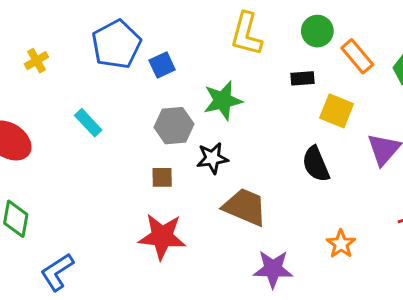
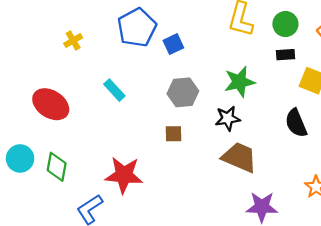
green circle: (317, 31) -> (285, 24), moved
green star: (223, 101) -> (239, 82), moved
black star: (212, 158) -> (228, 118), moved
red star: (162, 237) -> (124, 175), moved

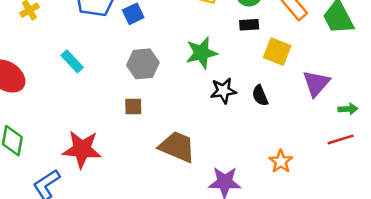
black star: (228, 118) -> (223, 91), moved
black semicircle: (296, 123) -> (260, 96), size x0.7
brown trapezoid: (239, 157) -> (177, 147), moved

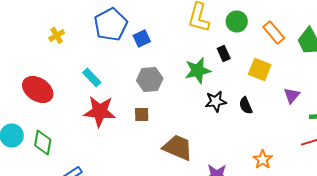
black rectangle: (249, 25) -> (224, 54), moved, turned 70
purple triangle: (316, 83) -> (292, 96), size x0.7
red star: (82, 149) -> (100, 112), moved

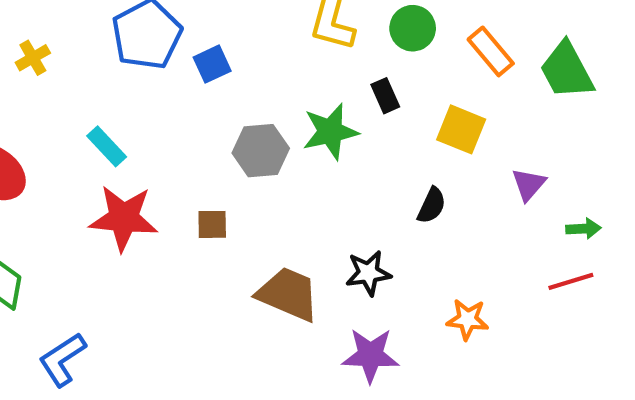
gray hexagon: (150, 80) -> (261, 151), moved
black star: (216, 102) -> (368, 273), moved
black semicircle: (246, 106) -> (432, 205), turned -132
orange star: (263, 160) -> (467, 319), turned -30

